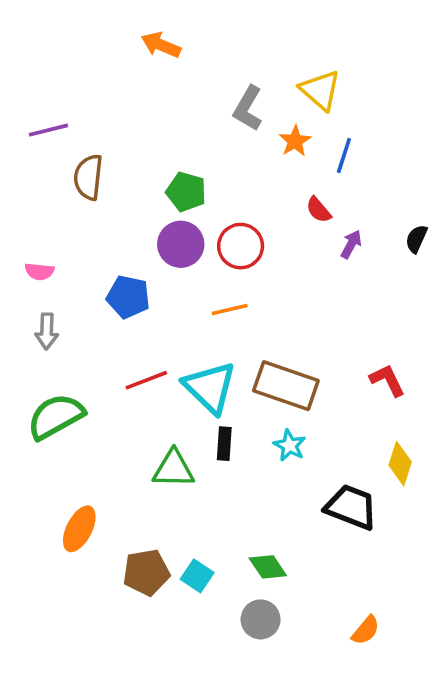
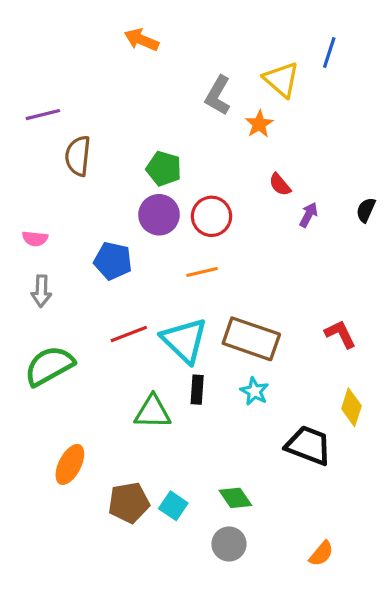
blue line: (344, 155) -> (329, 52), moved

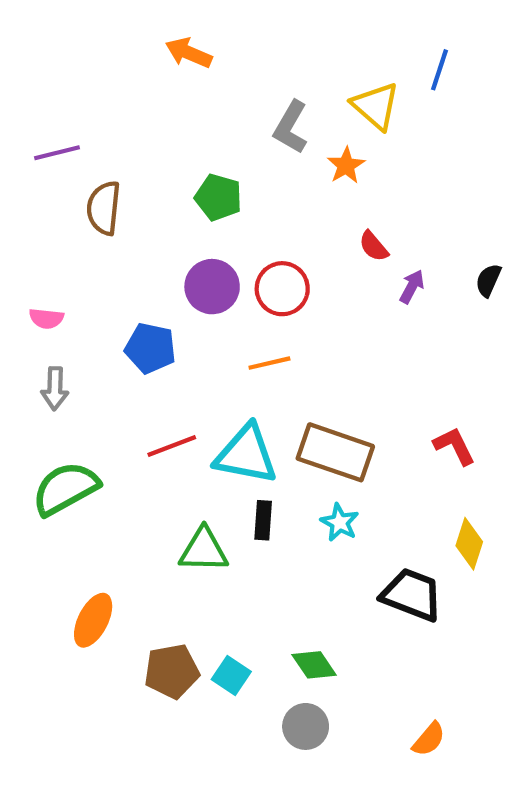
green pentagon: (164, 169) -> (218, 197), moved
cyan triangle: (184, 340) -> (246, 454), turned -33

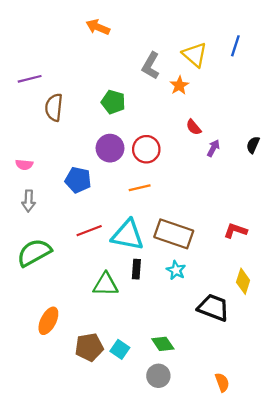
blue line: (439, 70) -> (235, 46), moved
red L-shape: (454, 446) -> (235, 231), turned -45
orange semicircle: (429, 739) -> (222, 382), turned -60

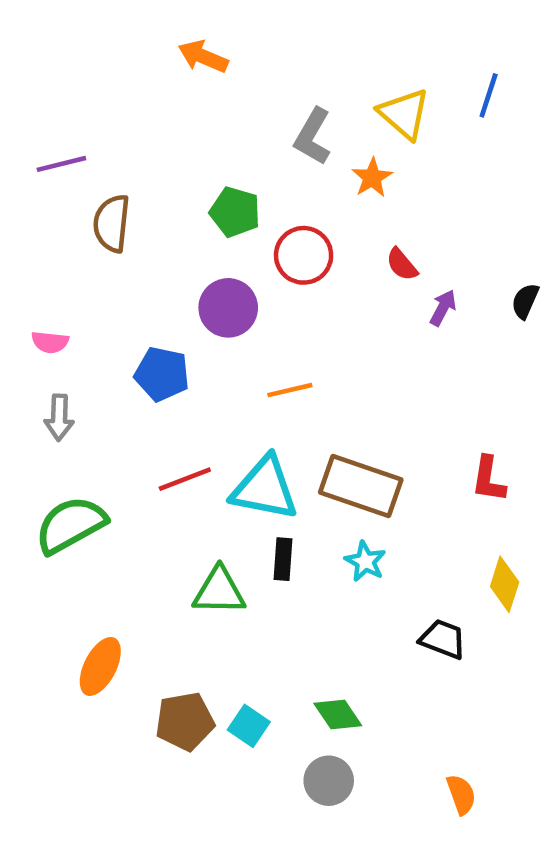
red circle: (146, 149) -> (304, 255), moved
red L-shape: (235, 231) -> (489, 479), turned -100
black trapezoid: (213, 308) -> (443, 639), size x0.7

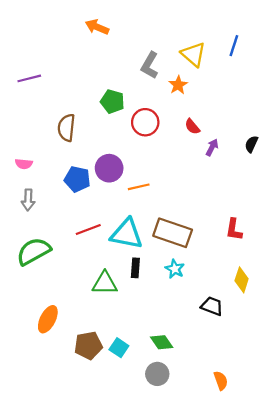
brown semicircle: (112, 223) -> (66, 128), moved
purple circle: (228, 308) -> (109, 168), moved

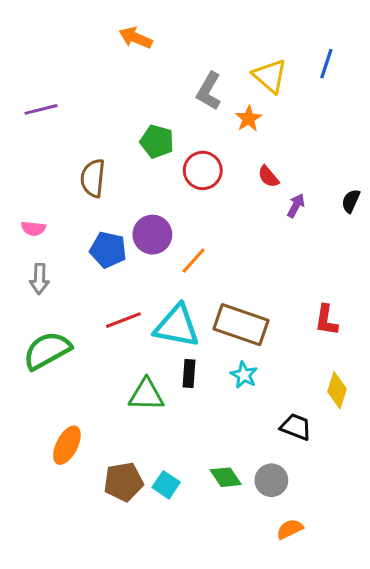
orange line: (139, 187) -> (194, 261), turned -35
gray circle: (157, 374) -> (271, 480), moved
orange semicircle: (221, 381) -> (290, 529), moved, turned -96

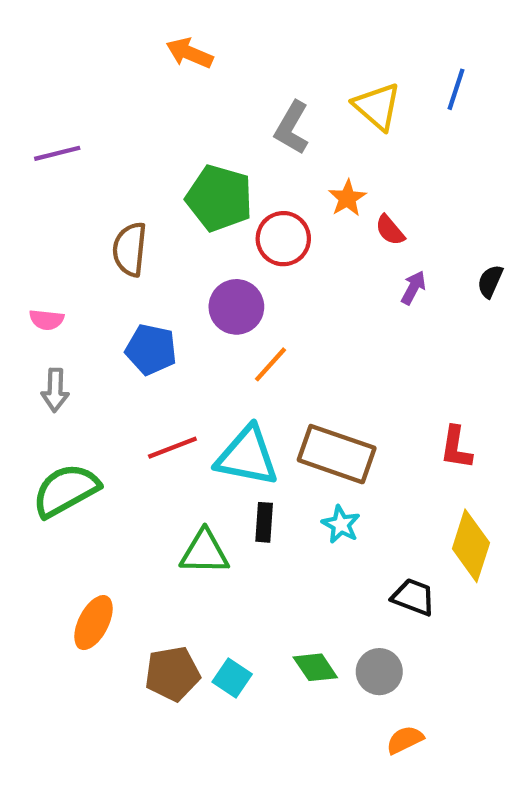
orange star: (249, 119) -> (347, 198), moved
green pentagon: (157, 141) -> (219, 198), size x1.4
red semicircle: (268, 177) -> (390, 230), moved
purple circle: (152, 235) -> (236, 307), moved
yellow diamond: (337, 390) -> (471, 546), size x1.4

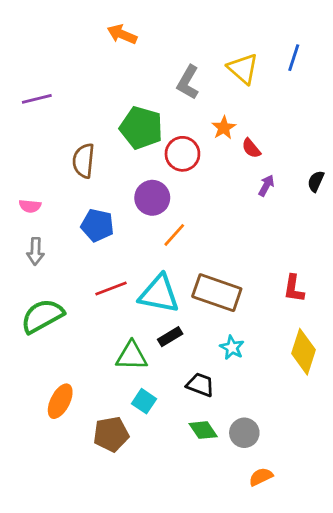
black rectangle: (264, 522) -> (170, 337), turned 55
cyan star: (341, 524) -> (232, 348), moved
black trapezoid: (413, 597) -> (200, 385), moved
cyan square: (232, 678) -> (144, 401), moved

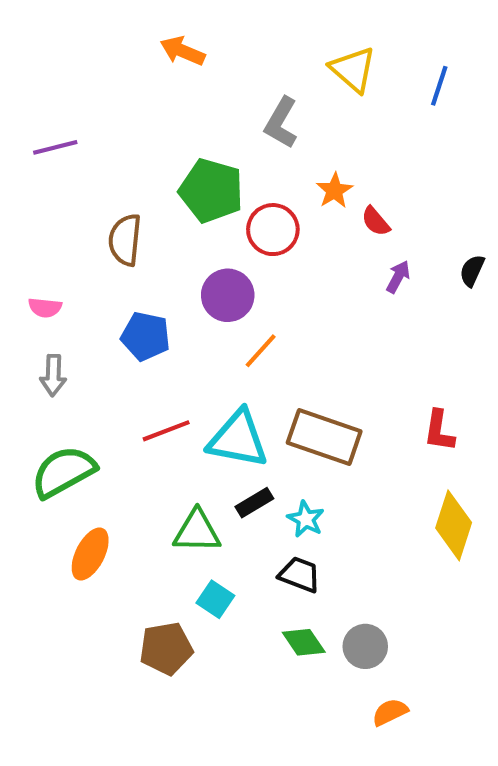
yellow triangle: (243, 69) -> (353, 69), moved
cyan star: (232, 348) -> (306, 519), moved
orange ellipse: (60, 401) -> (90, 554), moved

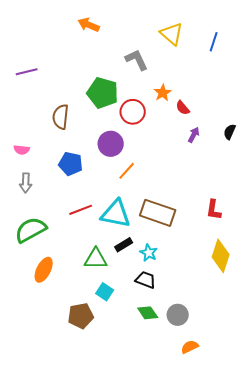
gray L-shape: (281, 123) -> (137, 60), turned 125

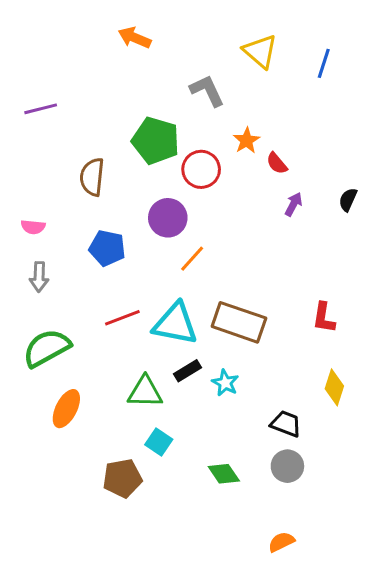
yellow diamond: (221, 256) -> (334, 387), size x0.7
black trapezoid: (146, 280) -> (286, 424), moved
gray circle: (178, 315) -> (287, 466), moved
orange semicircle: (190, 347) -> (281, 542), moved

